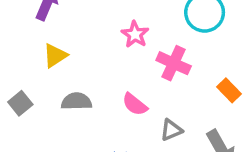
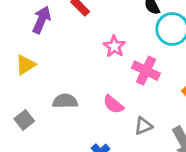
yellow triangle: (55, 56) -> (25, 65), moved
gray square: (20, 103) -> (24, 120), moved

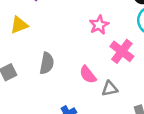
gray semicircle: (65, 101) -> (47, 63), turned 90
gray triangle: (143, 126) -> (110, 89), moved

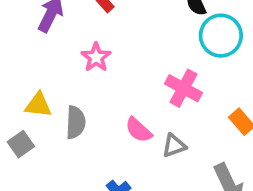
yellow triangle: (19, 25) -> (38, 105), moved, turned 36
pink star: (99, 25) -> (96, 57), moved

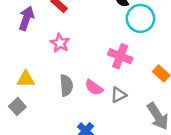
gray semicircle: (76, 122) -> (66, 85), moved

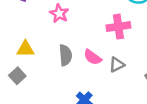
pink cross: (120, 56) -> (118, 27), turned -30

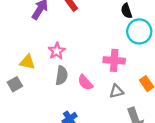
pink star: (59, 14) -> (57, 51), moved
gray triangle: (117, 65) -> (116, 91), moved

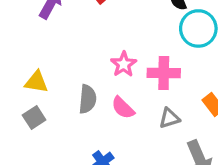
pink star: (57, 51) -> (124, 64), moved
gray square: (15, 84) -> (34, 117), moved

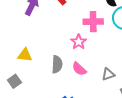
pink cross: (164, 73) -> (93, 22), moved
gray square: (34, 117) -> (14, 81), moved

